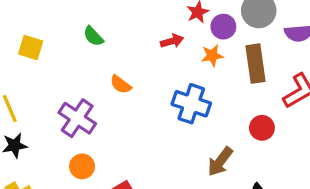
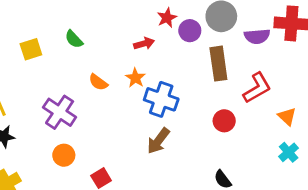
yellow square: (31, 48) -> (31, 49), moved, turned -35
orange star: (212, 56) -> (135, 78), moved, turned -30
brown arrow: (220, 162) -> (158, 141), moved

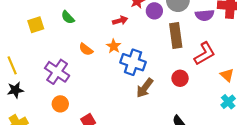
brown arrow: (158, 141) -> (145, 88), moved

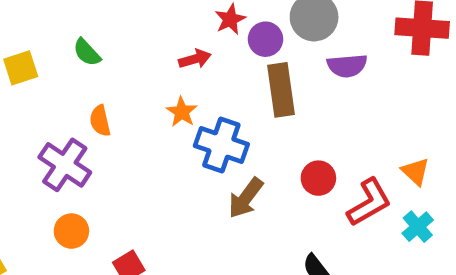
purple semicircle: (205, 15) -> (347, 66), moved
brown rectangle: (176, 35) -> (281, 90), moved
orange semicircle: (86, 49) -> (100, 121), moved, turned 40
red L-shape: (205, 54) -> (369, 202), moved

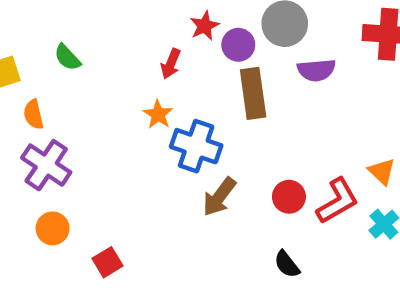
red arrow: (195, 59) -> (171, 64), turned 128
orange semicircle: (100, 121) -> (34, 114), moved
red circle: (318, 178) -> (289, 197), moved

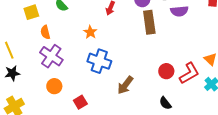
orange star: (158, 114) -> (90, 32), moved
blue cross: (196, 146) -> (99, 61), moved
brown arrow: (219, 197) -> (125, 85), moved

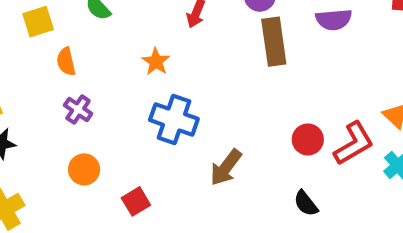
purple cross: (51, 56) -> (78, 110), size x0.6

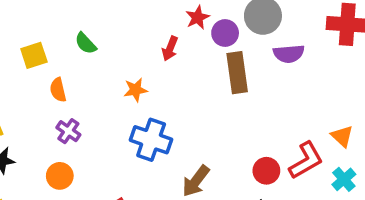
orange star: (156, 62) -> (136, 90), turned 30
red circle: (308, 139) -> (266, 171), moved
orange circle: (84, 169) -> (60, 176), moved

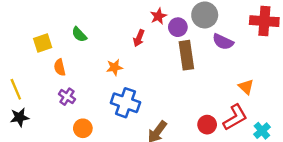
purple semicircle: (289, 54) -> (223, 42), turned 30
orange triangle: (342, 136) -> (246, 87), moved
orange circle: (60, 176) -> (83, 128), moved

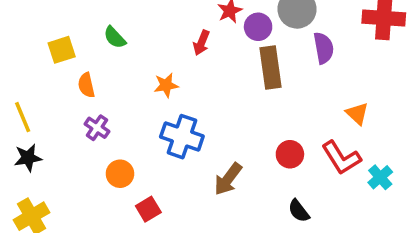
purple semicircle: (223, 42) -> (324, 48), turned -125
red L-shape: (235, 117) -> (341, 158), turned 88
red circle: (207, 125) -> (290, 154), moved

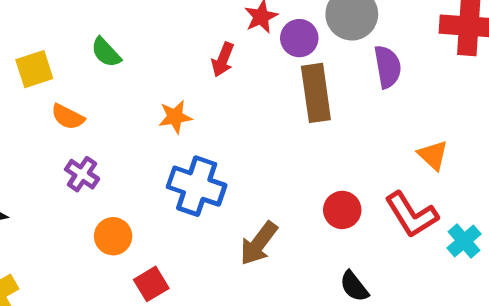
orange semicircle: (86, 85) -> (68, 117), turned -50

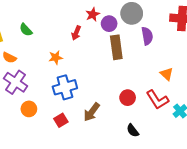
purple cross: (82, 174) -> (16, 82), size x1.6
blue cross: (197, 186) -> (65, 87), turned -35
red square: (151, 284) -> (61, 120), moved

